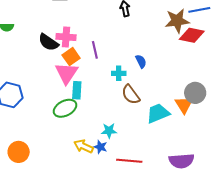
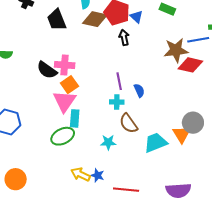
purple line: (95, 50) -> (119, 81), moved
cyan star: (109, 131) -> (108, 142), moved

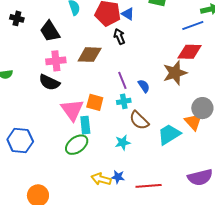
brown diamond: (95, 19) -> (90, 55), moved
brown star: (176, 50) -> (175, 73), moved
pink cross: (65, 65) -> (56, 61), moved
orange square: (69, 85) -> (95, 102), moved, turned -30

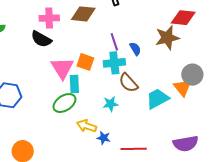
cyan cross: (124, 101) -> (114, 63), size x1.5
yellow arrow: (101, 179) -> (87, 126), moved

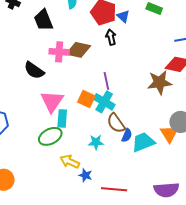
pink cross: (49, 18) -> (59, 52), moved
blue semicircle: (135, 49) -> (127, 135), moved, turned 48
orange square: (85, 62) -> (86, 99), moved
cyan cross: (114, 63) -> (104, 102), turned 30

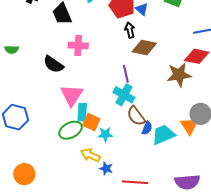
brown diamond: (78, 50) -> (144, 47), moved
orange square: (86, 99) -> (91, 122), moved
cyan star: (96, 142) -> (105, 134), moved

